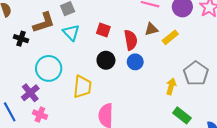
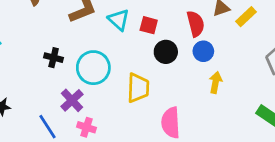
red square: (103, 30) -> (149, 25), moved
black cross: (21, 39) -> (54, 58), moved
yellow arrow: (171, 86) -> (215, 82), moved

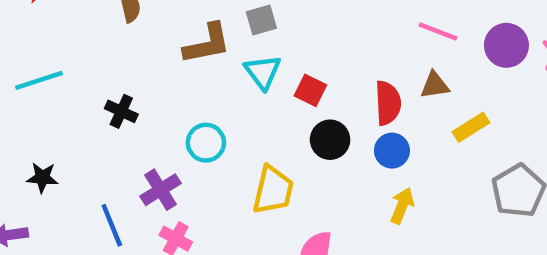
yellow rectangle: (246, 17) -> (471, 127), moved
black cross: (54, 58) -> (121, 111), moved
cyan circle: (93, 68) -> (206, 143), size x0.7

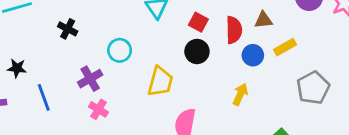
red square: (310, 90) -> (198, 22), moved
blue circle: (392, 151) -> (253, 55), moved
blue line: (112, 225) -> (44, 97), moved

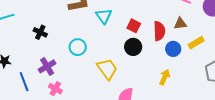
purple cross: (90, 79) -> (47, 66), moved
yellow trapezoid: (160, 82) -> (107, 69), turned -50
pink cross: (98, 109) -> (55, 89), moved

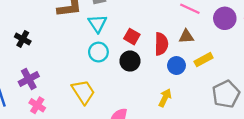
cyan circle: (78, 47) -> (98, 52), moved
yellow trapezoid: (107, 69) -> (83, 92), moved

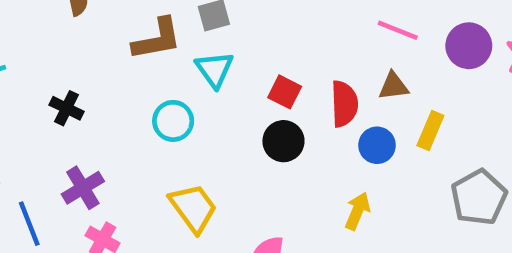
cyan circle: (98, 52) -> (173, 121), moved
yellow rectangle: (204, 60) -> (430, 130), turned -36

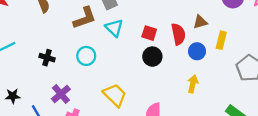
cyan circle: (173, 121) -> (86, 56), moved

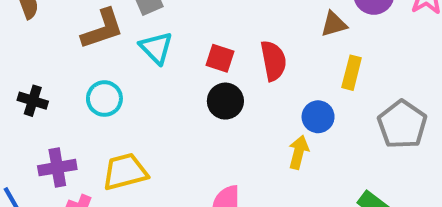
brown triangle: (200, 22) -> (334, 24), moved
blue circle: (197, 51) -> (318, 117), moved
purple cross: (61, 94) -> (57, 168), turned 30
yellow trapezoid: (115, 95) -> (125, 172), moved, turned -60

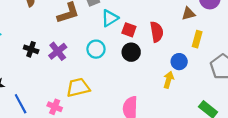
cyan triangle: (156, 48) -> (110, 18), moved, turned 42
cyan circle: (104, 99) -> (96, 49), moved
purple cross: (57, 168) -> (58, 51), moved, turned -30

